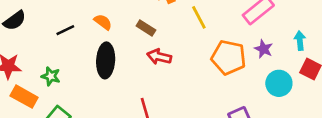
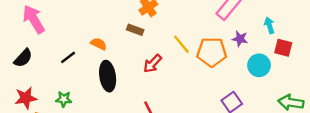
yellow line: (199, 17) -> (181, 44), moved
brown rectangle: (146, 28) -> (135, 30), moved
red arrow: (159, 57) -> (152, 64), turned -48

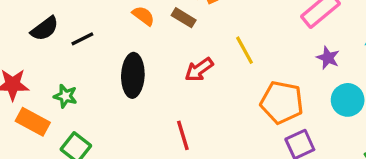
orange semicircle: (99, 44) -> (143, 16), moved
orange pentagon: (212, 52) -> (282, 102), moved
black semicircle: (23, 58) -> (45, 29), moved

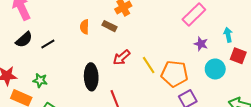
orange semicircle: (143, 16) -> (85, 27), turned -120
yellow line: (244, 50) -> (149, 65), moved
black ellipse: (133, 75) -> (91, 77), moved

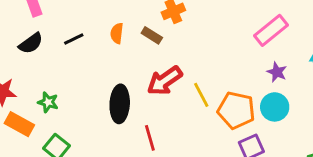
black line: (48, 44) -> (74, 39), moved
red arrow: (122, 57) -> (165, 81), size x1.4
cyan circle: (215, 69) -> (275, 107), moved

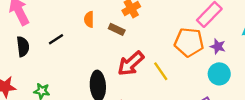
orange semicircle: (117, 33) -> (89, 19), moved
black semicircle: (31, 43) -> (23, 47), turned -54
orange pentagon: (236, 110) -> (189, 42), moved

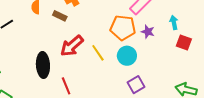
cyan circle: (219, 74) -> (127, 56), moved

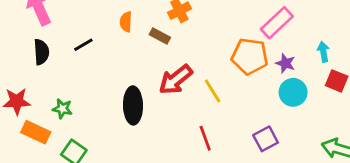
cyan circle: (127, 56) -> (293, 92), moved
red line: (66, 86) -> (205, 138), moved

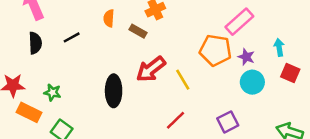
red line: (205, 138) -> (176, 120), turned 65

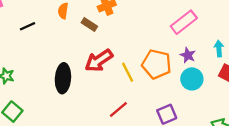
orange pentagon: (215, 50) -> (157, 64), moved

